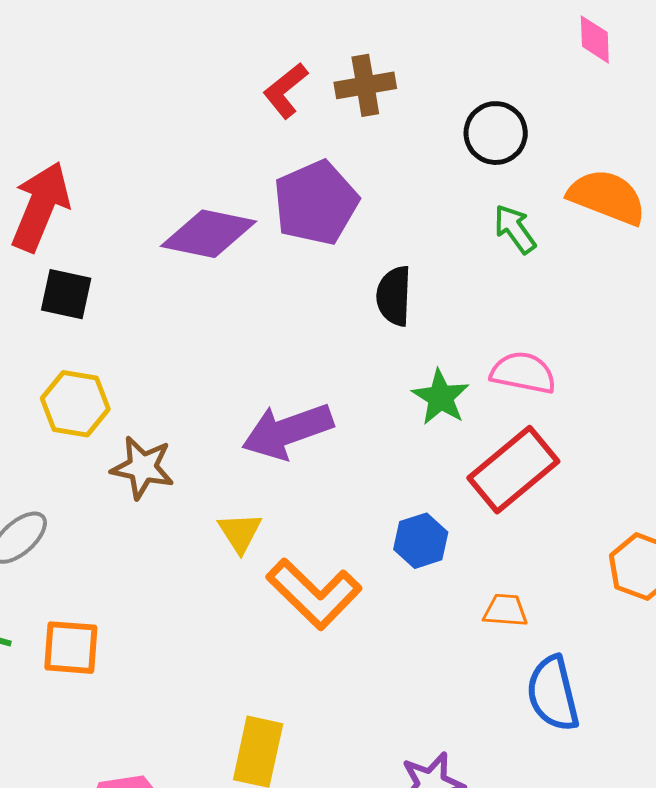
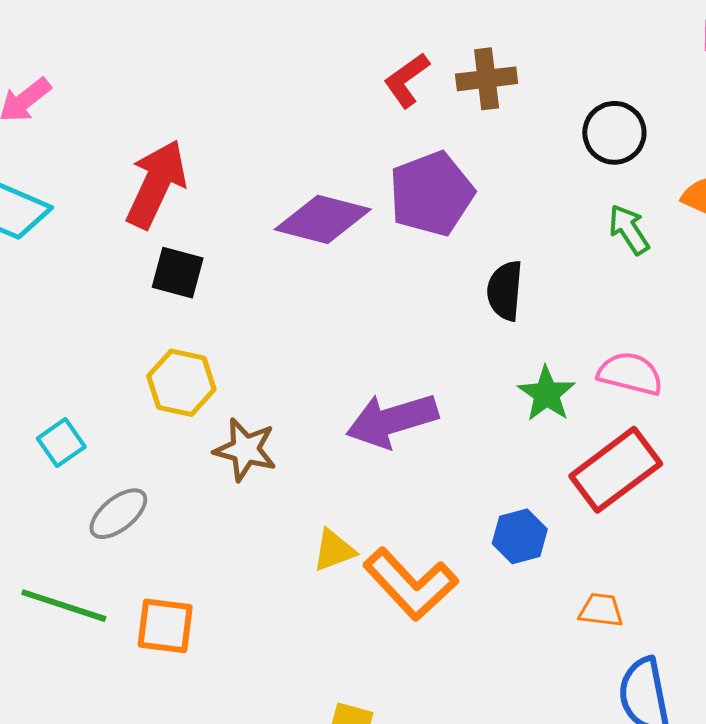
yellow triangle: (240, 532) -> (334, 550), moved, turned 39

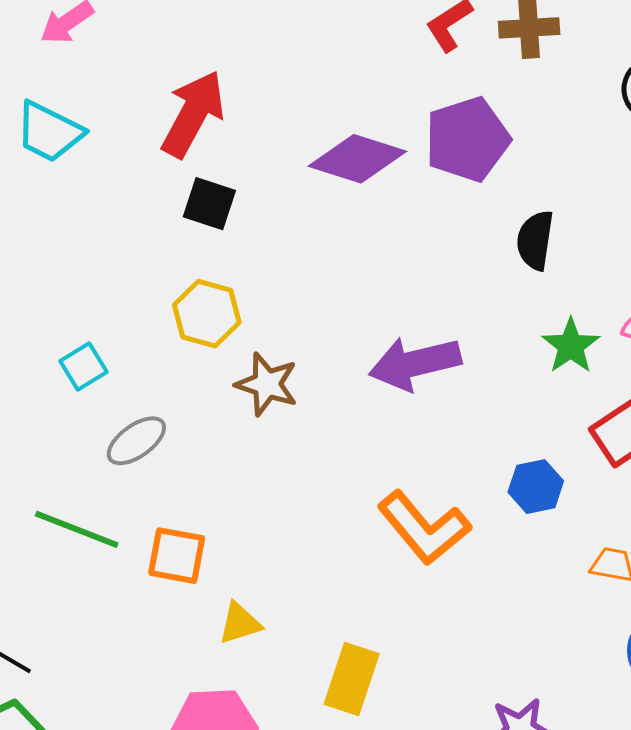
yellow triangle: (334, 550) -> (240, 623), moved

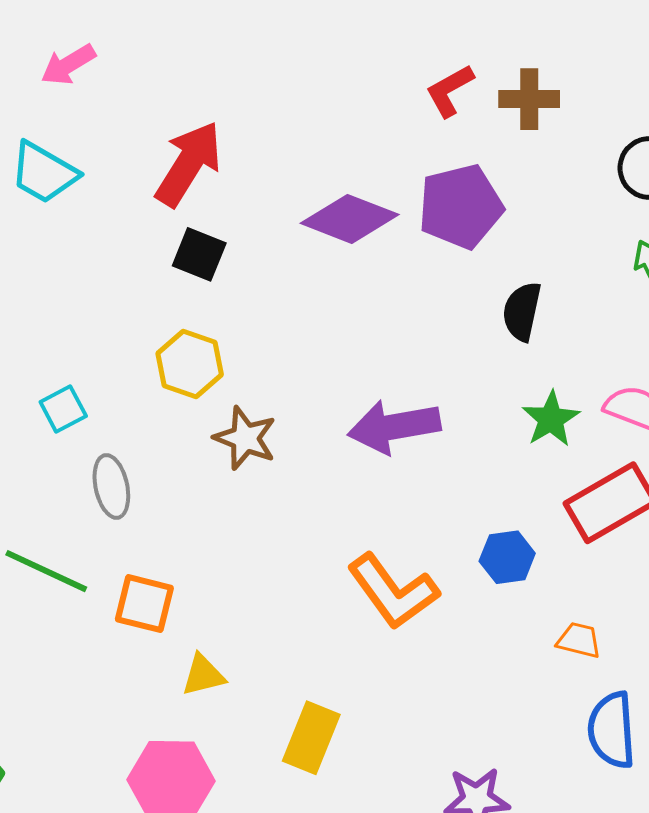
gray ellipse: (136, 441) -> (111, 486), turned -70

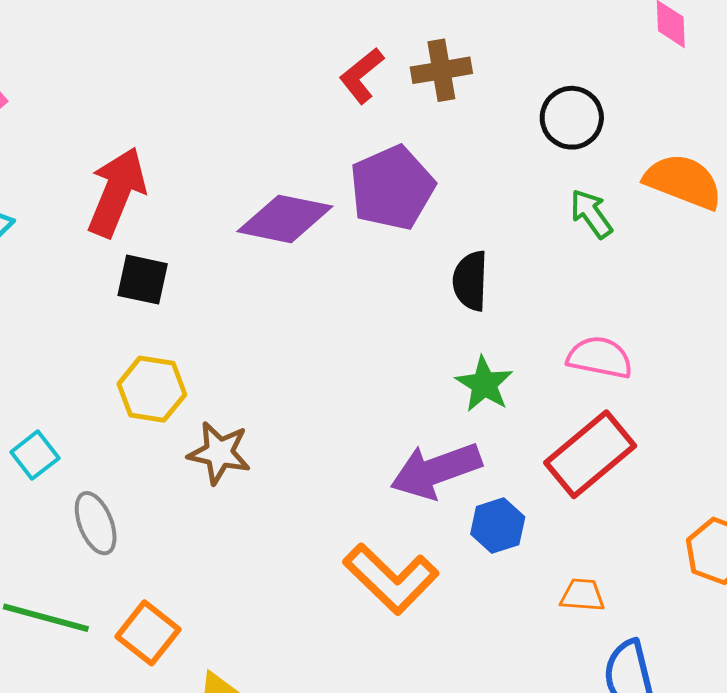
green star: (551, 419) -> (484, 384), moved
purple arrow: (394, 427) -> (436, 471), moved
orange square: (144, 604) -> (148, 633), turned 34

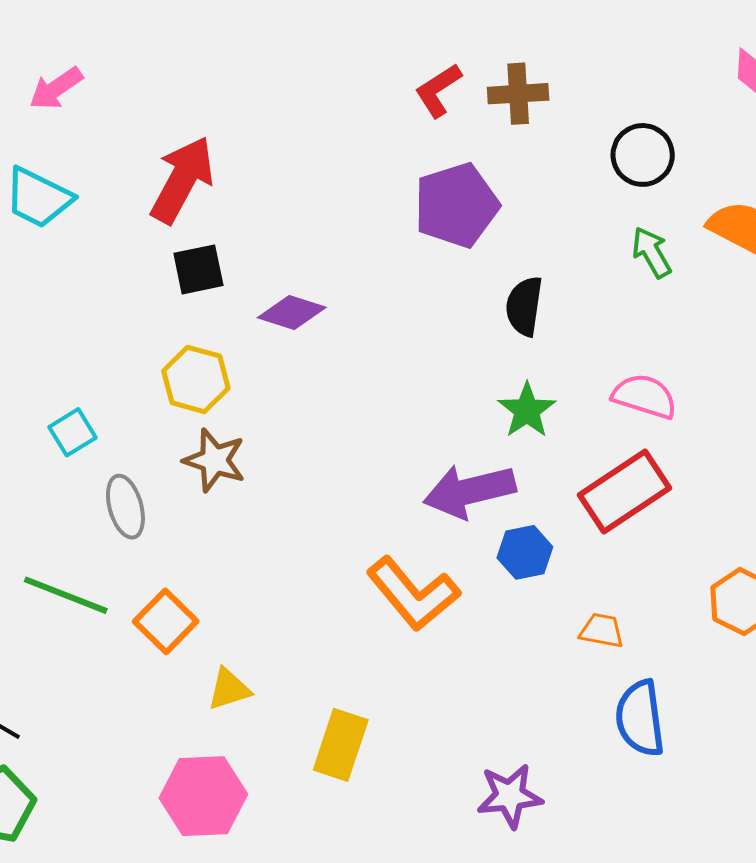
purple diamond: (285, 219) -> (292, 312), moved, size x0.7
black square: (143, 280) -> (198, 269), turned -30
brown star: (219, 453) -> (214, 460), moved

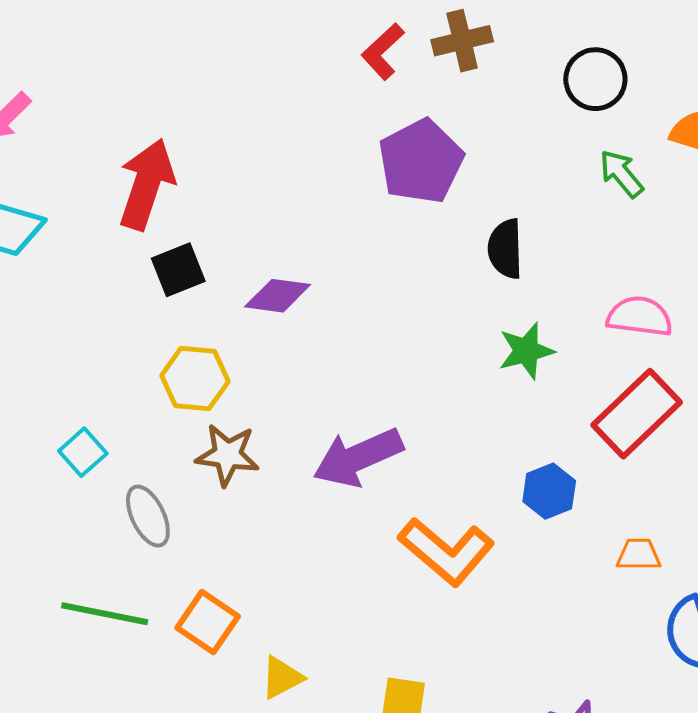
green star: (527, 410) -> (526, 351), turned 30
purple arrow: (469, 491) -> (358, 457), moved

